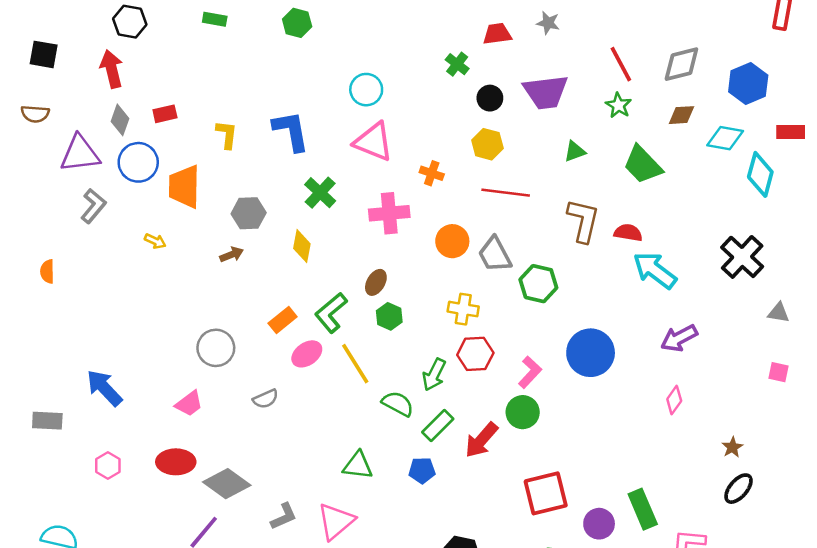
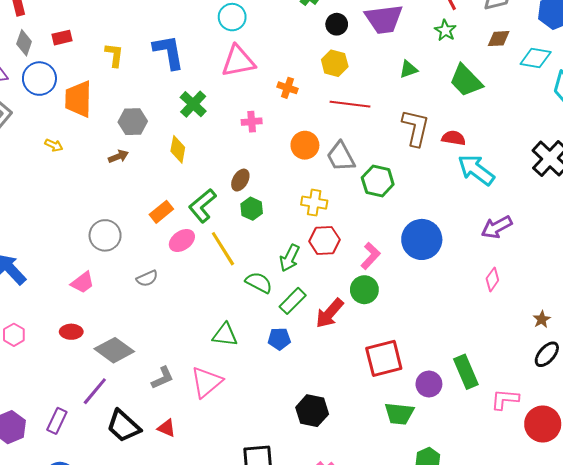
pink triangle: (373, 142) -> (238, 61), turned -33
pink cross: (389, 213) -> (252, 122), size x0.6
red ellipse: (176, 462) -> (71, 332), size x0.7

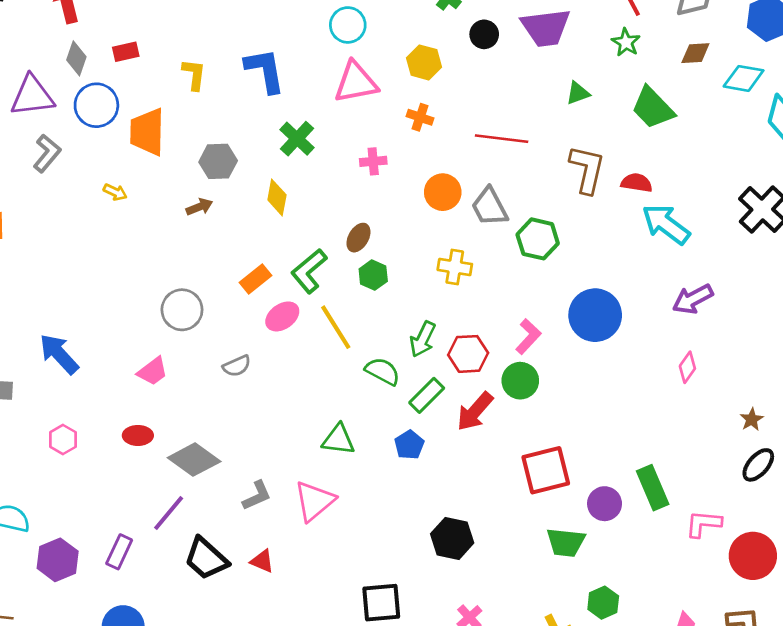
yellow hexagon: (335, 63) -> (424, 62), moved
red hexagon: (324, 241) -> (468, 354), moved
blue pentagon: (279, 339) -> (409, 445), turned -30

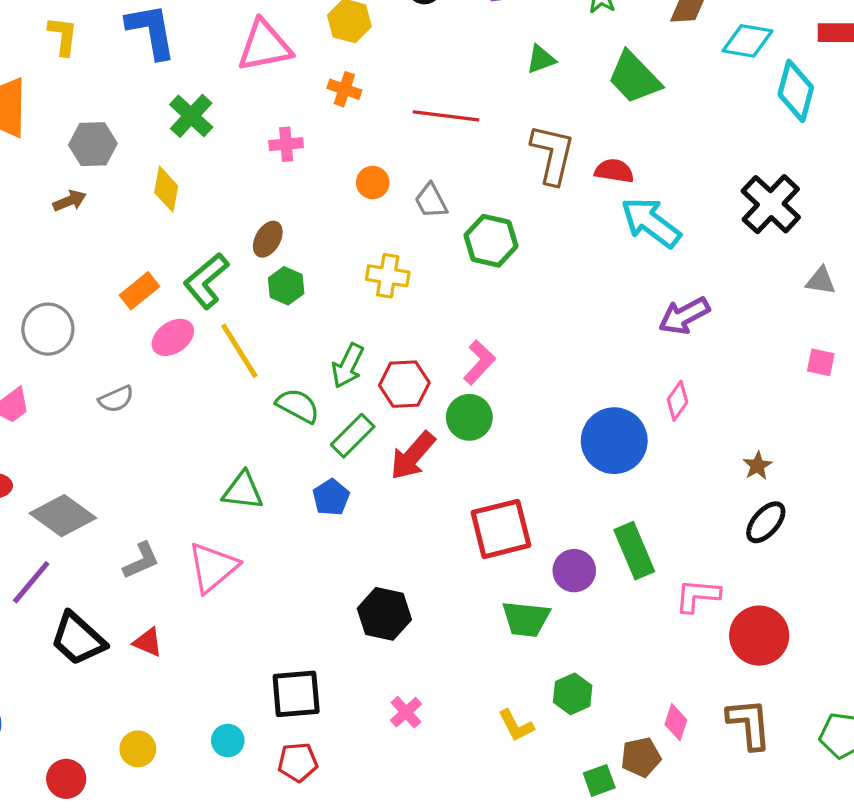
orange circle: (443, 192) -> (373, 182), size x0.7
gray trapezoid: (490, 207) -> (431, 201), size x0.7
blue circle: (595, 315) -> (614, 441), moved

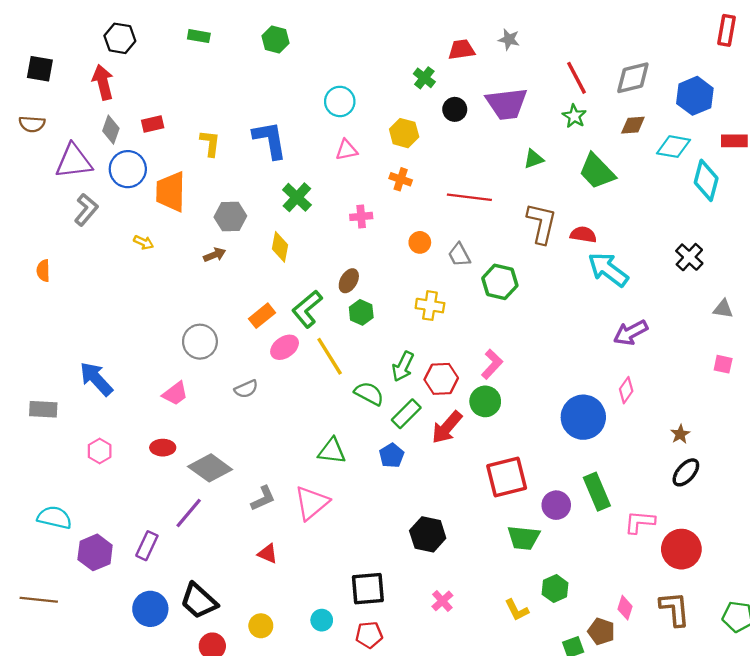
pink triangle: (264, 46) -> (347, 150), size x0.6
black cross: (771, 204) -> (689, 257), size x0.7
black trapezoid: (78, 639) -> (199, 601), moved
brown pentagon: (641, 757) -> (601, 631), turned 30

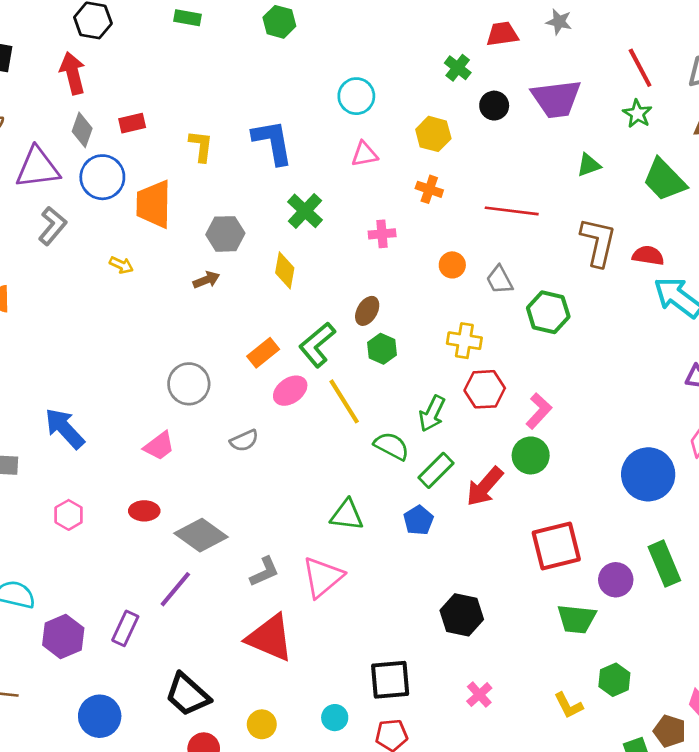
red hexagon: (441, 379) -> (485, 389), moved
red triangle: (268, 554) -> (270, 638), size x2.0
blue circle: (150, 609) -> (100, 716), moved

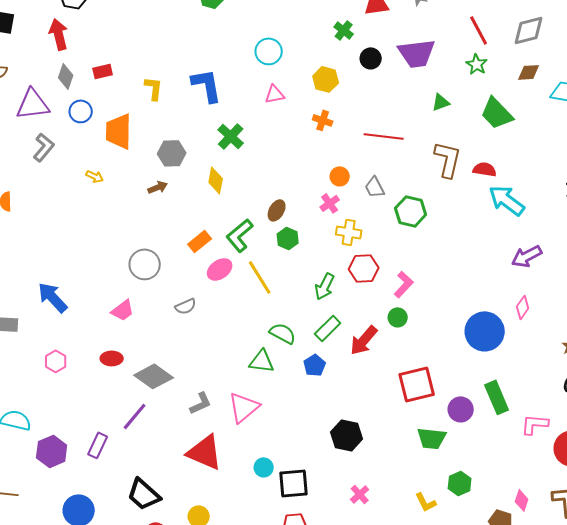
blue circle: (102, 177) -> (81, 111), size x0.7
pink cross: (382, 234) -> (330, 203), moved, turned -30
green semicircle: (391, 446) -> (283, 333), moved
green circle: (531, 455) -> (398, 317), size x0.7
cyan circle: (335, 718) -> (264, 467), moved

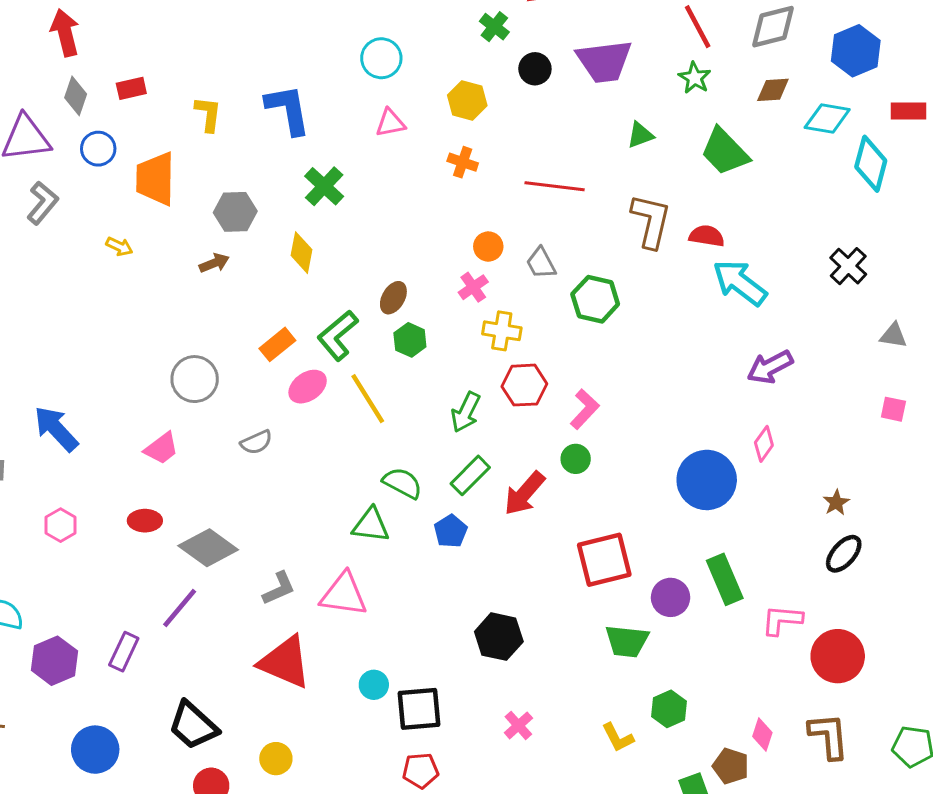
pink triangle: (244, 407) -> (344, 594), turned 48

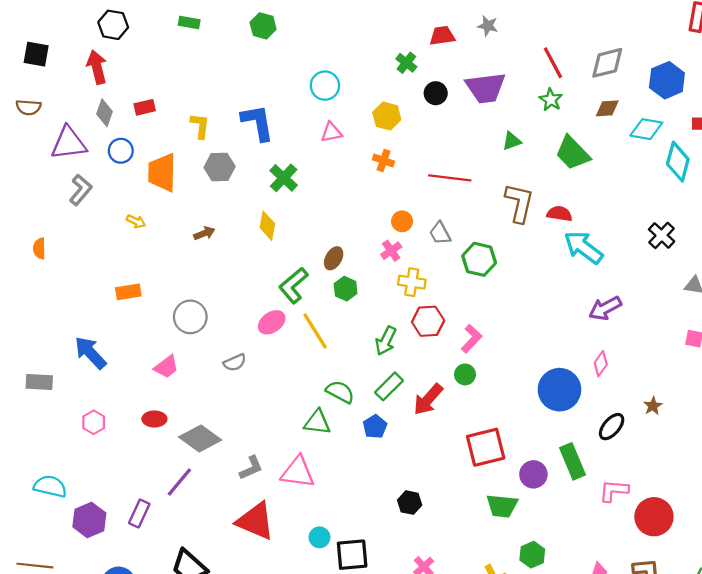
gray hexagon: (235, 212) -> (220, 167), moved
orange rectangle: (277, 344) -> (128, 292), moved, turned 30
black ellipse: (844, 554) -> (612, 427), moved
black hexagon: (499, 637) -> (410, 503), size x0.7

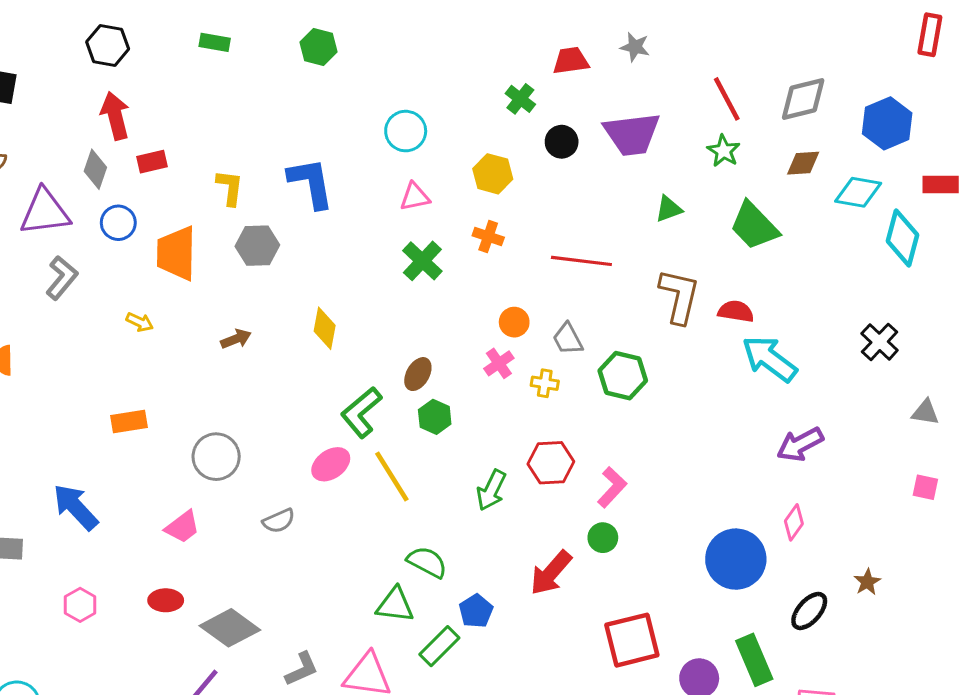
red arrow: (97, 67) -> (115, 116), moved
green cross: (284, 178) -> (422, 261), moved
yellow cross: (412, 282) -> (545, 383), moved, size x0.7
green rectangle: (389, 386) -> (439, 646), moved

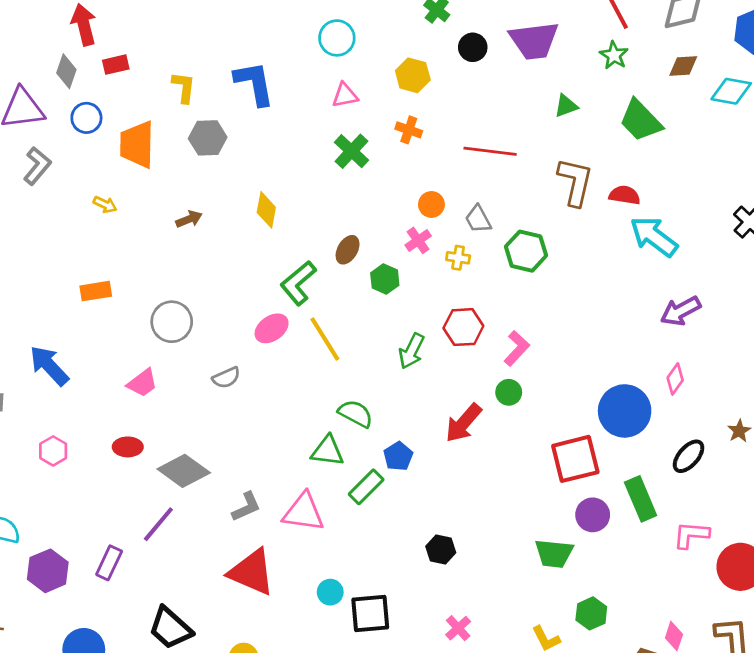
green hexagon: (435, 417) -> (385, 279), moved
red square: (632, 640) -> (575, 459), moved

